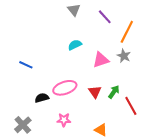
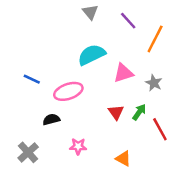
cyan semicircle: (75, 45) -> (92, 55), size x1.6
gray star: (124, 56) -> (154, 83), moved
pink ellipse: (65, 88) -> (68, 91), moved

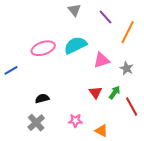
blue line: (32, 79) -> (11, 70), moved, turned -56
pink ellipse: (68, 91) -> (43, 48), moved
pink star: (78, 146) -> (75, 121), moved
gray cross: (28, 152) -> (36, 123), moved

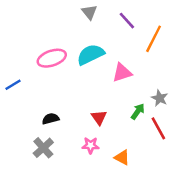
gray star: (127, 68) -> (160, 98), moved
red triangle: (95, 92) -> (99, 117), moved

